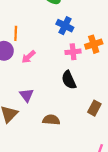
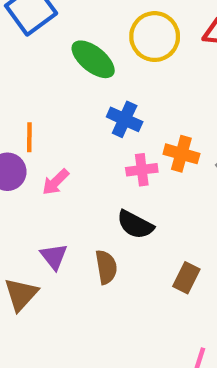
orange cross: (94, 44) -> (181, 154), turned 35
black semicircle: (69, 80) -> (135, 225), turned -36
brown semicircle: (51, 120) -> (106, 267), moved, turned 77

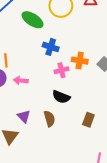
pink arrow: (56, 182) -> (21, 81), turned 56

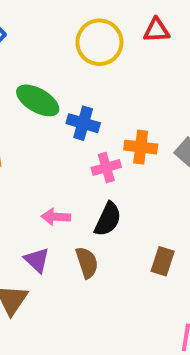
green ellipse: (33, 20) -> (38, 100), moved
pink arrow: (21, 81) -> (56, 217), moved
black semicircle: (61, 97) -> (108, 219), turned -84

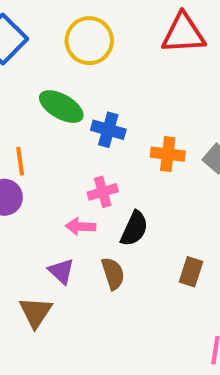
red triangle: (156, 30) -> (183, 34), size x1.6
yellow circle: (99, 42) -> (89, 41), moved
pink cross: (106, 167) -> (103, 192), moved

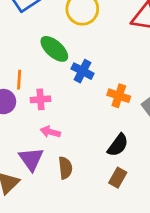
pink cross: (103, 192) -> (40, 99), moved
black semicircle: (134, 229) -> (118, 145), moved
purple triangle: (61, 271) -> (31, 159), size x1.4

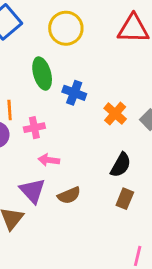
green ellipse: (54, 49) -> (42, 73), turned 40
orange cross: (119, 96) -> (115, 114), turned 30
brown semicircle: (65, 168) -> (69, 195), turned 80

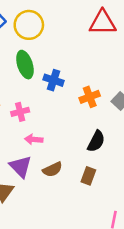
yellow circle: (66, 28) -> (29, 25), moved
orange cross: (115, 114) -> (90, 97), turned 30
brown rectangle: (125, 199) -> (88, 176), moved

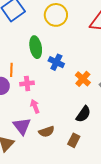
yellow circle: (29, 25) -> (56, 15), moved
orange cross: (90, 97) -> (83, 79), turned -35
pink arrow: (34, 139) -> (35, 106), turned 56

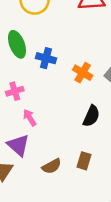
brown semicircle: (46, 132) -> (52, 166), moved
brown rectangle: (74, 140) -> (84, 161), moved

